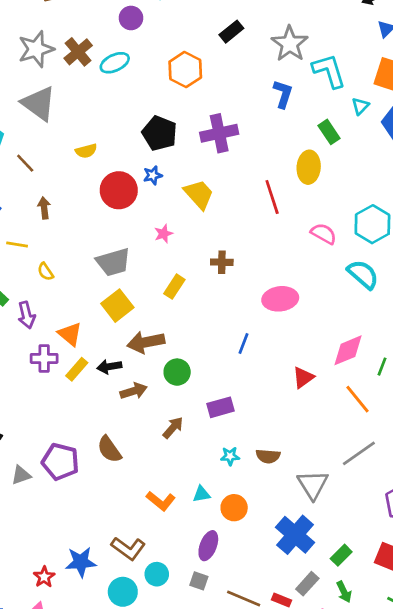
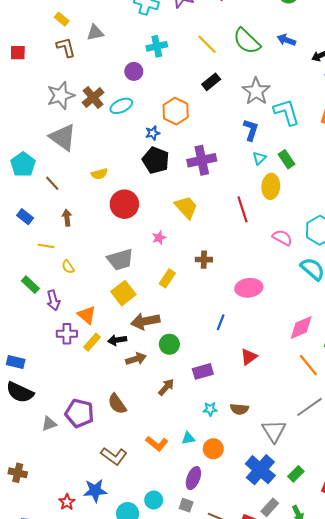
cyan triangle: (360, 106) -> (259, 158), moved
blue star: (153, 175) -> (153, 133), moved
red triangle: (303, 377) -> (249, 357), moved
brown L-shape: (128, 548) -> (114, 456), moved
green rectangle: (341, 555) -> (296, 474), moved

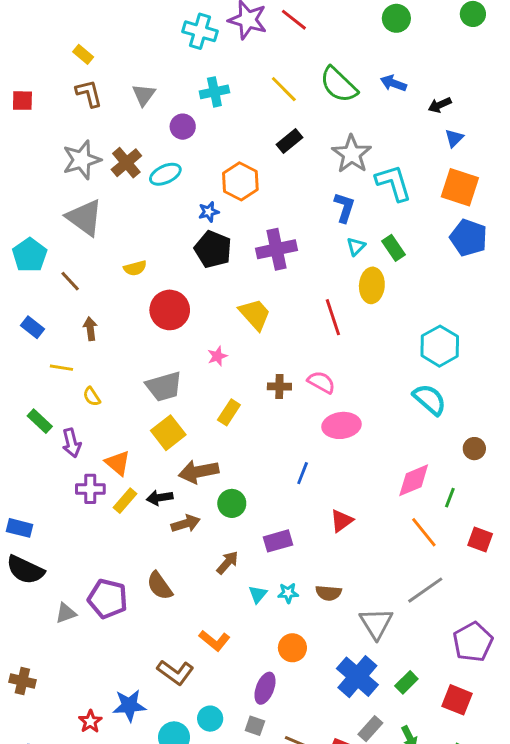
gray triangle: (95, 33) -> (144, 95), moved, turned -42
pink semicircle: (282, 238) -> (321, 382), moved
cyan triangle: (188, 438) -> (258, 594), moved, turned -40
brown L-shape: (114, 456) -> (175, 672), moved

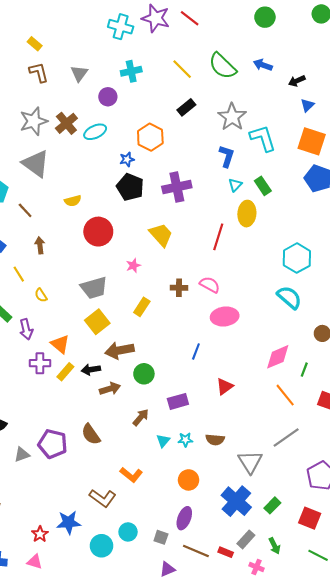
red line: (333, 317) -> (218, 237), turned 35
yellow line: (61, 368) -> (19, 274), turned 49
purple ellipse: (265, 688) -> (184, 518), moved

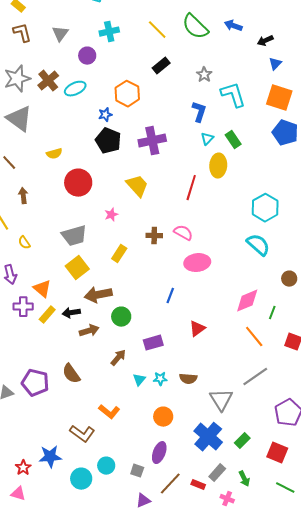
gray star: (232, 117) -> (204, 75), size x0.6
brown line: (196, 551) -> (170, 484), turned -70

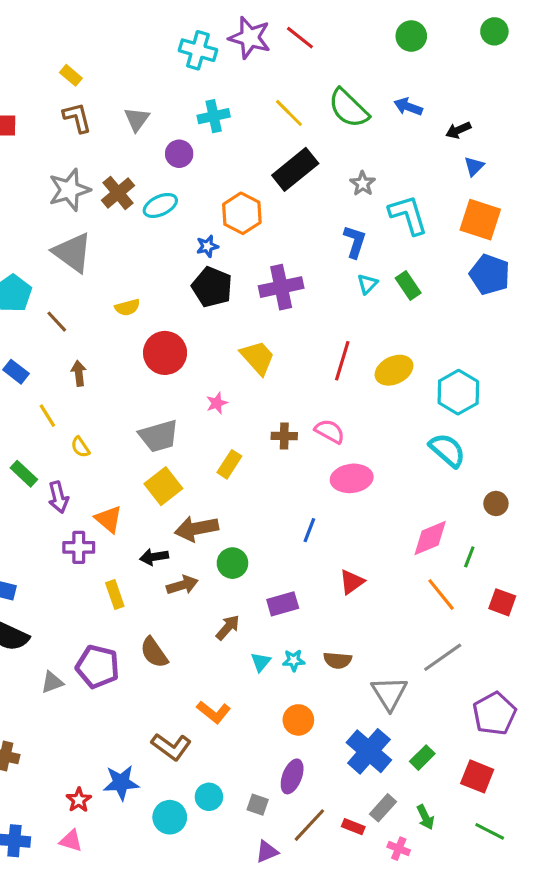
black rectangle: (161, 66) -> (295, 169), size x1.6
yellow ellipse: (218, 166) -> (394, 370), moved, turned 60
yellow rectangle: (47, 315) -> (115, 594), moved, turned -60

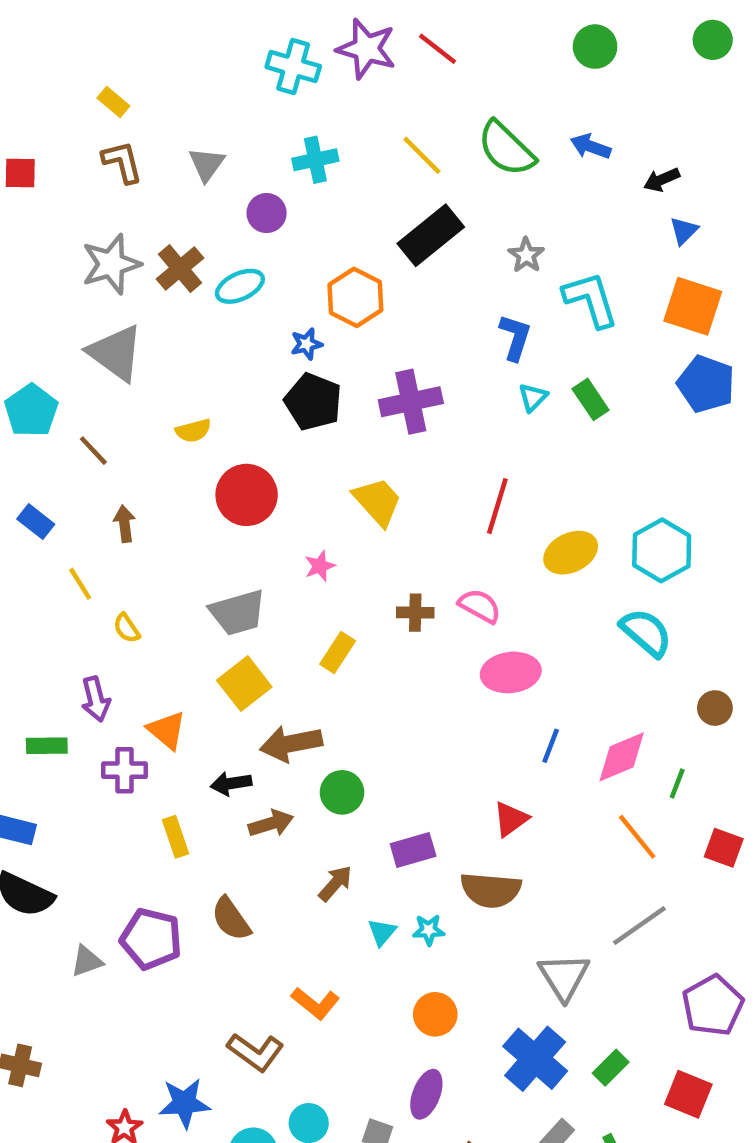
yellow ellipse: (394, 370) -> (571, 553), moved
green rectangle: (24, 474) -> (47, 746), moved, turned -44
blue line: (309, 530) -> (551, 746), moved
brown semicircle: (338, 660) -> (491, 890), moved, size x1.5

